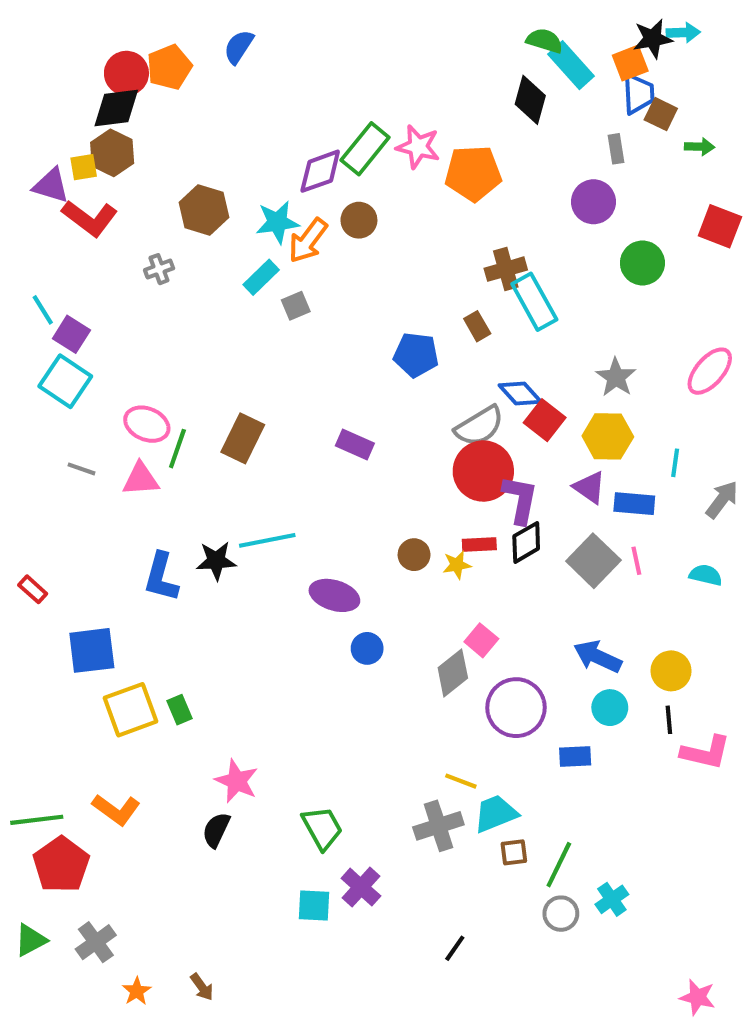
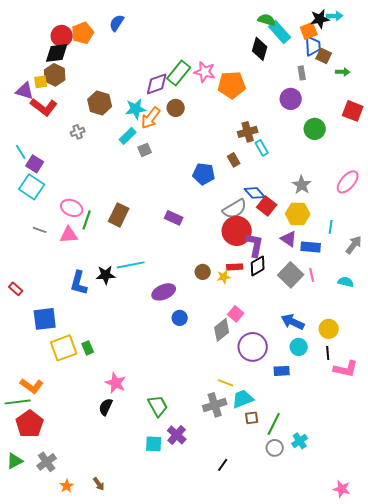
cyan rectangle: (534, 302) -> (262, 148), size x0.6
purple ellipse: (334, 595) -> (164, 292), turned -40
orange L-shape: (116, 810) -> (32, 386), moved

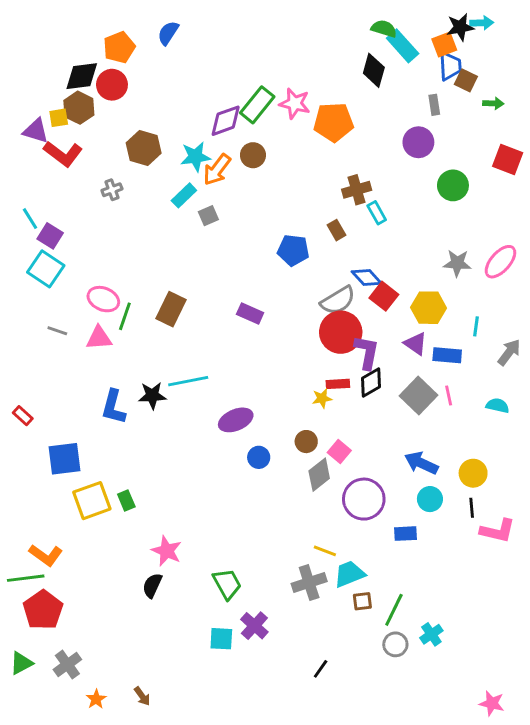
red circle: (62, 36) -> (112, 85), moved
gray star: (302, 185) -> (457, 263), moved, turned -30
brown circle: (203, 272) -> (306, 442), moved

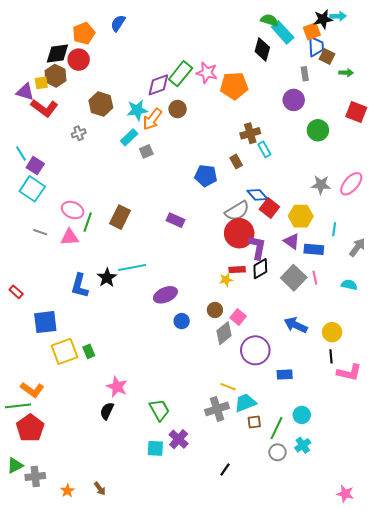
black star: (152, 395) -> (107, 278), turned -30
cyan circle: (430, 499) -> (302, 415), moved
gray cross: (67, 665) -> (35, 477), moved, turned 30

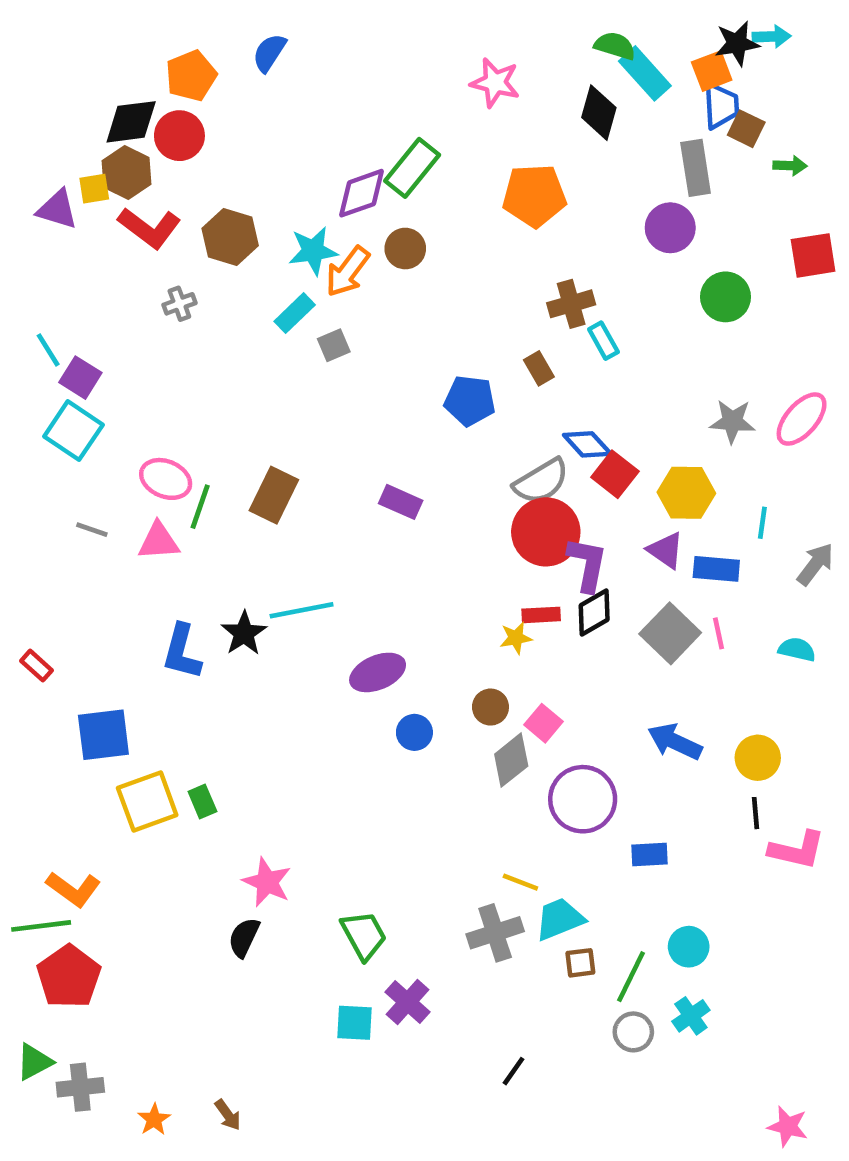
pink star: (207, 73) -> (495, 83), moved
gray rectangle: (305, 74) -> (696, 168), size x1.6
red L-shape: (44, 108) -> (149, 228), moved
red square: (356, 112) -> (813, 255), turned -30

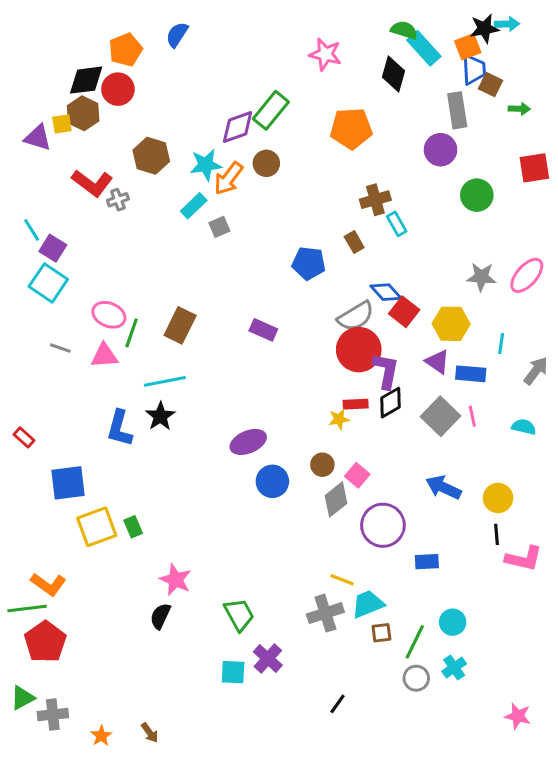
red L-shape: (149, 228) -> (92, 183), moved
cyan line: (302, 610) -> (165, 381), moved
blue circle: (414, 732) -> (272, 481), size x1.4
pink star: (788, 1126) -> (518, 716), moved

